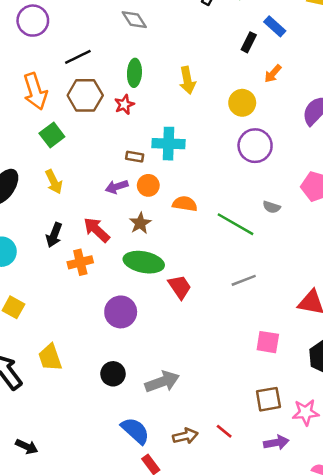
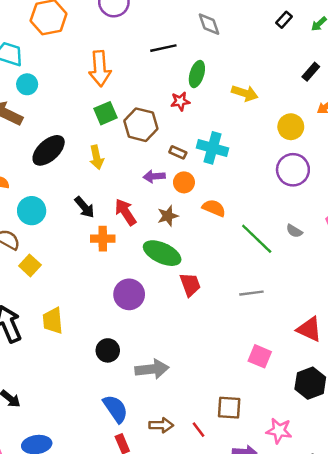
black line: (78, 57) -> (163, 48), moved
yellow arrow: (187, 80) -> (245, 93), turned -75
brown hexagon: (85, 95) -> (141, 125), moved
black arrow: (54, 235) -> (85, 207), turned -75
brown square: (268, 399) -> (229, 408), moved

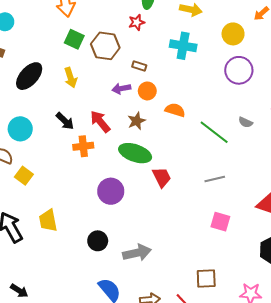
green square: (106, 113) -> (74, 39), turned -36
cyan cross: (213, 148) -> (183, 46), moved
pink square: (260, 356) -> (220, 222), moved

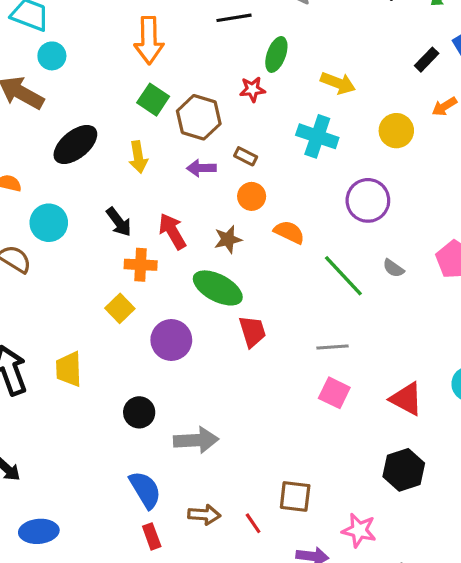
purple circle: (239, 70) -> (368, 200), moved
purple arrow: (121, 89) -> (201, 168), moved
yellow square: (24, 176) -> (120, 308), moved
pink square: (220, 222) -> (334, 393), moved

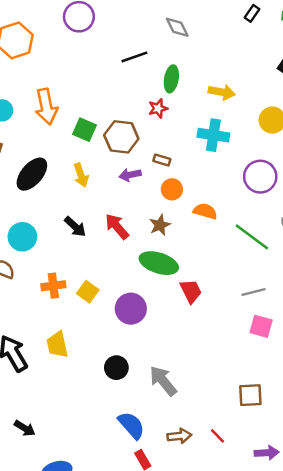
orange arrow: (149, 40) -> (46, 107), moved
orange cross: (141, 265) -> (53, 286), moved
gray arrow: (196, 440) -> (163, 381), turned -116
brown square: (295, 496) -> (250, 395), moved

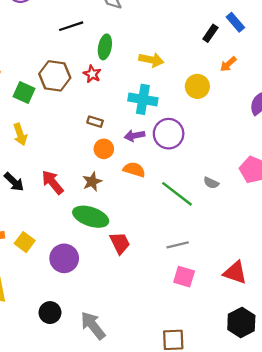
red star: (158, 108) -> (92, 74), turned -30
brown hexagon: (121, 137) -> (55, 76), moved
purple arrow: (130, 175) -> (135, 136), moved
purple circle: (260, 177) -> (169, 134), moved

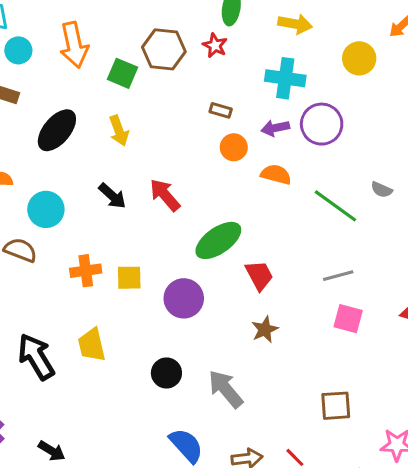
brown star: (92, 182) -> (265, 329), moved
green ellipse: (91, 217) -> (218, 240), turned -52
yellow square: (25, 242) -> (129, 278), turned -36

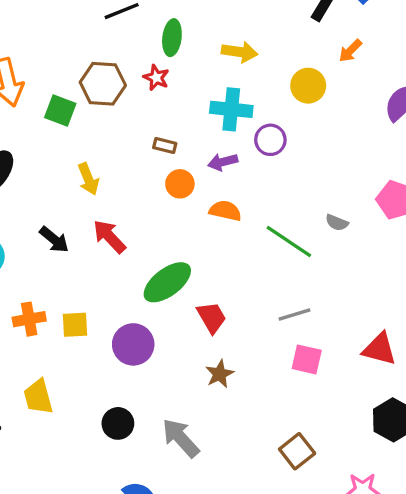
purple circle: (322, 124) -> (270, 140), moved, size x0.7
yellow arrow: (119, 131) -> (88, 179), moved
brown square: (336, 406) -> (297, 451), turned -32

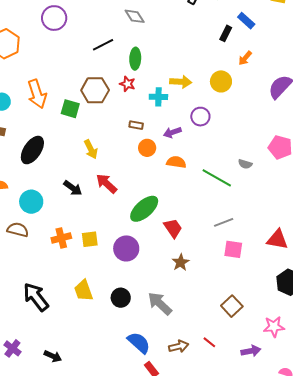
yellow arrow: (240, 52) -> (181, 82), moved
cyan cross: (231, 109) -> (158, 97), moved, size x0.7
yellow trapezoid: (38, 397) -> (83, 291), moved

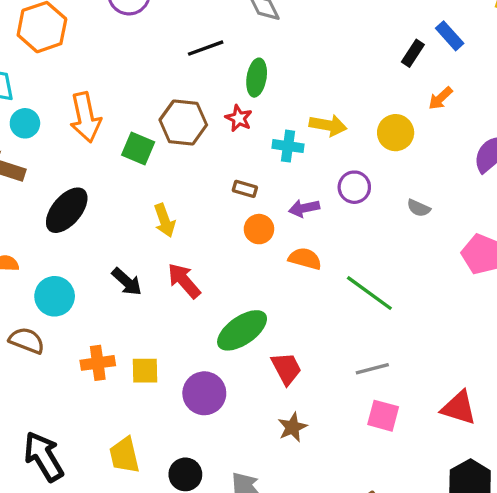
gray semicircle: (245, 164) -> (419, 208), moved

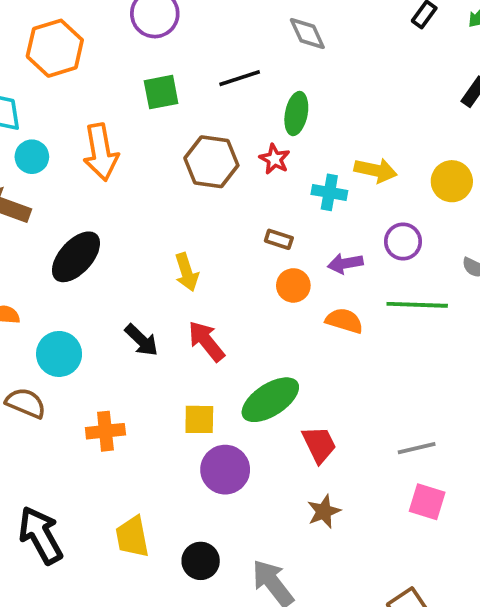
green square: (138, 148) -> (161, 92), moved, turned -36
green line: (369, 293) -> (417, 305), moved, turned -36
yellow square: (145, 371) -> (199, 419), moved

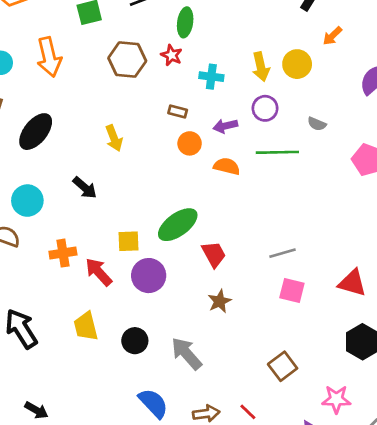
yellow arrow: (376, 170) -> (261, 67), moved, turned 68
red arrow: (206, 341) -> (99, 272), moved

